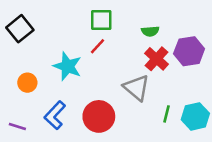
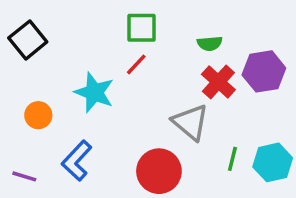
red circle: (99, 116) -> (159, 171), moved

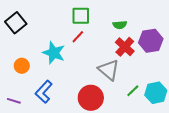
green line: (232, 159) -> (133, 91), turned 32

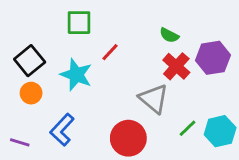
green square: (81, 16) -> (79, 23), moved
black square: (16, 23) -> (30, 61), moved
green semicircle: (120, 25) -> (169, 35), turned 32

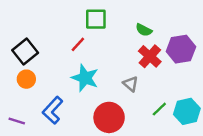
green square: (79, 23) -> (96, 19), moved
red line: (110, 52) -> (78, 44), moved
cyan star: (76, 75) -> (85, 78), moved
gray triangle: (154, 99) -> (131, 84), size x0.6

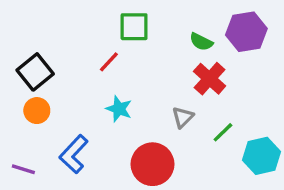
purple hexagon: (181, 49) -> (246, 32), moved
cyan star: (85, 78) -> (119, 109), size x0.7
gray triangle: (131, 84) -> (183, 117), turned 35
green line: (159, 109) -> (223, 132), moved

